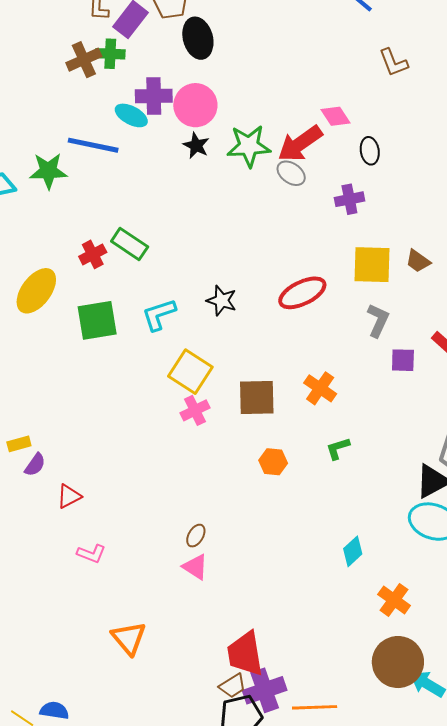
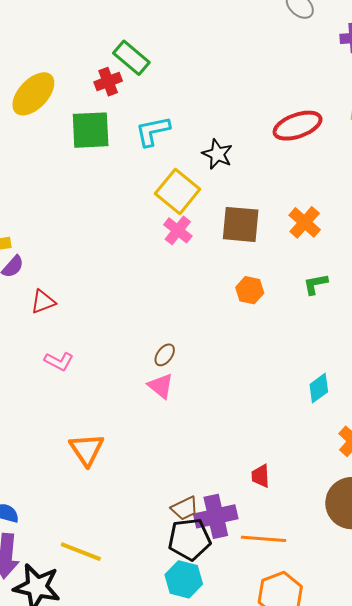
red cross: (93, 254) -> (108, 82), moved
black star: (222, 300) -> (217, 154), moved
pink cross: (195, 410) -> (178, 230), turned -32
red trapezoid: (245, 654) -> (261, 476), moved, size x0.5

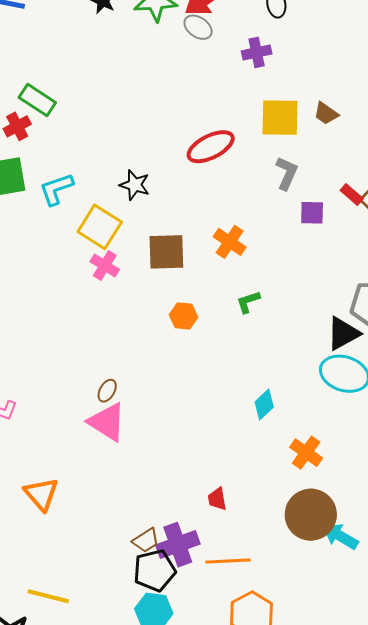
cyan L-shape: (153, 131) -> (56, 189), moved
pink triangle: (161, 386) -> (107, 422), size x1.5

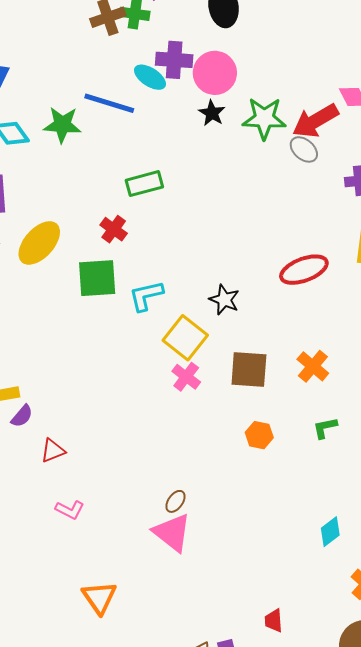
green rectangle: (37, 100) -> (144, 184), moved, turned -54
red cross: (17, 126) -> (114, 229), turned -32

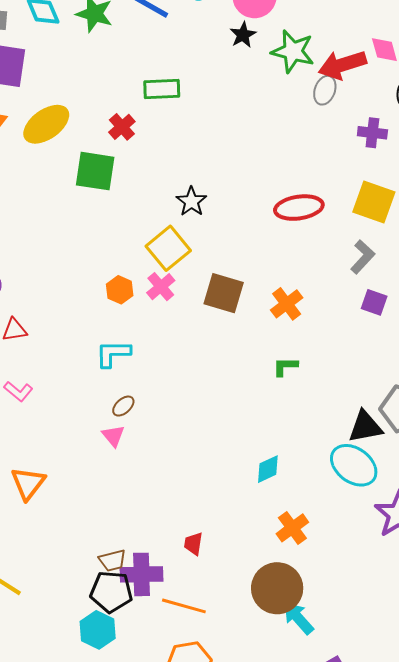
gray ellipse: (304, 149) -> (325, 90), turned 56
cyan L-shape: (146, 296) -> (113, 354), moved
black star: (224, 300) -> (191, 202), moved
orange hexagon: (259, 435) -> (120, 290), moved
pink triangle: (172, 533) -> (113, 436), size x0.6

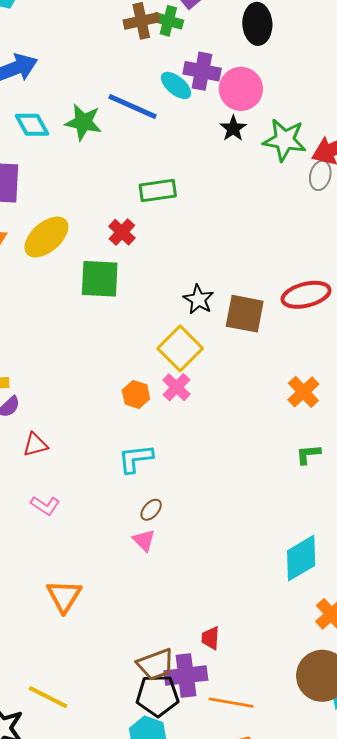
brown square: (224, 293) -> (245, 314), moved
cyan diamond: (268, 469) -> (301, 558), size x1.6
red trapezoid: (193, 544) -> (210, 638), moved
brown trapezoid: (112, 560) -> (156, 664), size x1.4

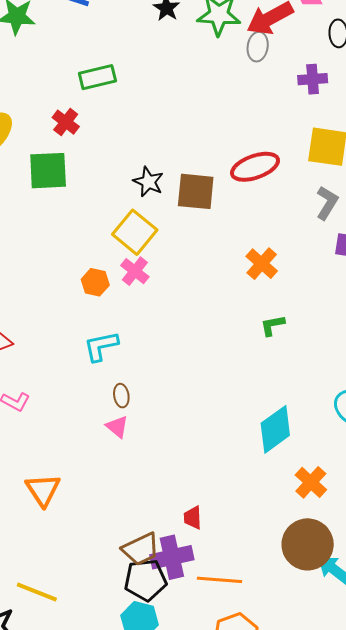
brown ellipse: (151, 510) -> (121, 396), turned -45

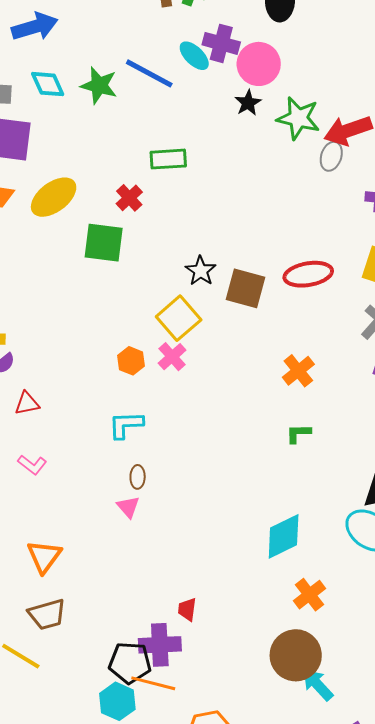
brown trapezoid: (141, 549) -> (47, 614), moved
orange line: (220, 580) -> (153, 683), moved

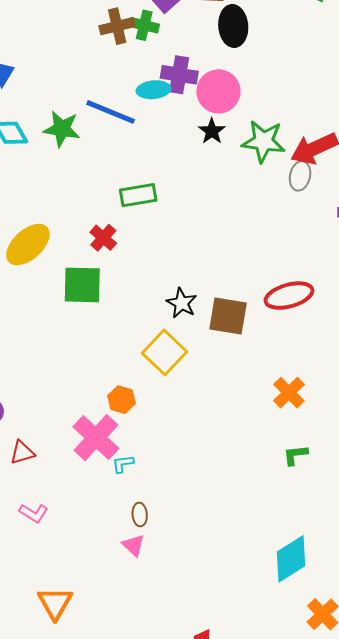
cyan ellipse: (194, 56) -> (153, 90), turned -44
pink cross: (172, 357) -> (96, 438), moved, size x1.6
cyan L-shape: (126, 425) -> (123, 464), size x0.6

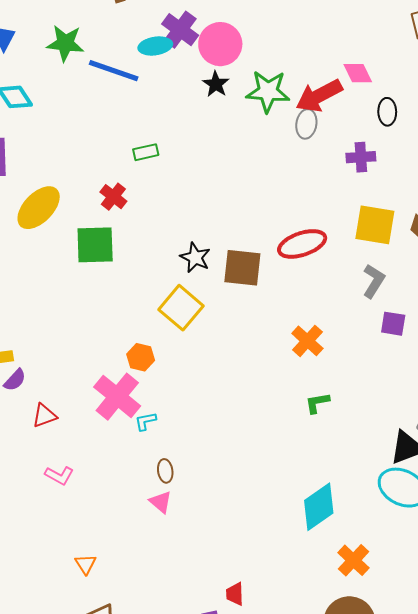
purple cross: (179, 75) -> (180, 30), turned 30
green star: (62, 129) -> (65, 43), moved
green rectangle: (138, 195) -> (146, 152), size x0.7
orange triangle: (55, 603) -> (86, 564), size x0.6

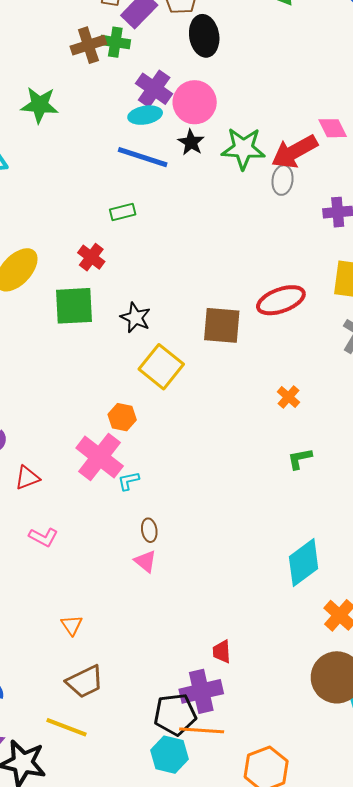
cyan ellipse: (155, 46) -> (145, 115), moved
blue line: (114, 71) -> (143, 157), moved
black star: (195, 257) -> (135, 318), moved
orange cross: (307, 341) -> (288, 397), size x0.7

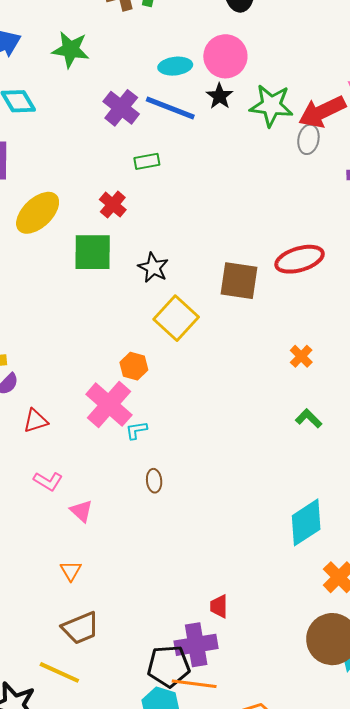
purple cross: (154, 89) -> (121, 108), moved
green L-shape: (300, 459) -> (309, 418), turned 52
pink triangle: (145, 561) -> (81, 511), moved

